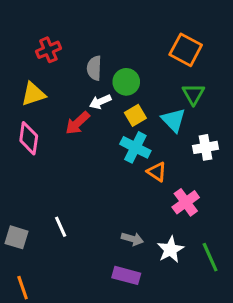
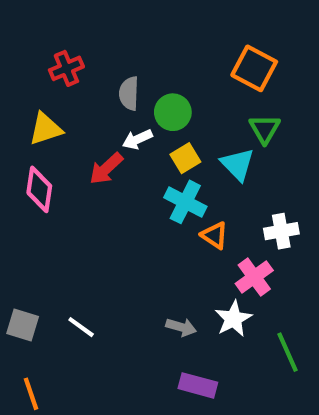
white cross: (206, 147) -> (281, 231), moved
white line: (61, 227) -> (81, 327), moved, turned -30
white star: (170, 250) -> (233, 319), moved
purple rectangle: (126, 275) -> (198, 385), moved

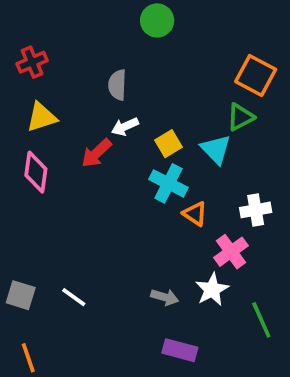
red cross: (66, 68) -> (32, 62), moved
orange square: (254, 68) -> (256, 75), moved
green circle: (173, 112) -> (157, 20), moved
green triangle: (265, 129) -> (240, 117), turned 32

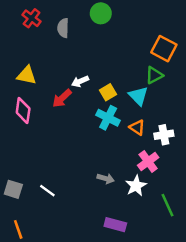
red cross: (32, 62) -> (32, 18), moved, turned -30
gray semicircle: (117, 85) -> (63, 28), moved
yellow triangle: (42, 117) -> (27, 75), turned 30
orange triangle: (195, 214) -> (137, 127), moved
gray arrow: (165, 297) -> (106, 178), moved

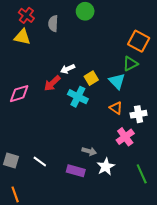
yellow triangle: (27, 75) -> (22, 37), moved
pink diamond: (23, 110) -> (19, 94), turned 65
cyan cross: (108, 118) -> (78, 97), moved
white star: (136, 186) -> (106, 167), moved
purple rectangle: (115, 225) -> (76, 171), moved

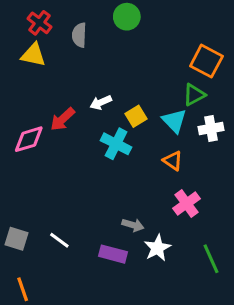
red arrow: (52, 83) -> (62, 119), moved
white cross: (139, 114) -> (211, 128), moved

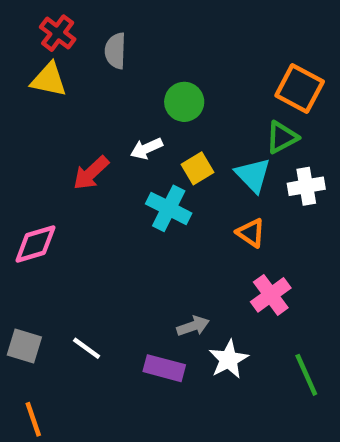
green circle: (127, 17) -> (184, 102), moved
pink diamond: (29, 139) -> (35, 244), moved
gray arrow: (133, 225) -> (193, 326), turned -35

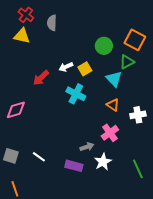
green circle: (184, 102) -> (104, 46), moved
yellow square: (198, 168) -> (85, 69), moved
white cross: (306, 186) -> (138, 115), moved
pink cross: (271, 295) -> (110, 133), moved

